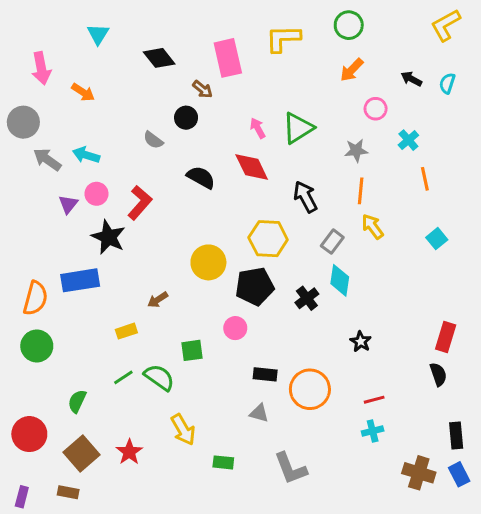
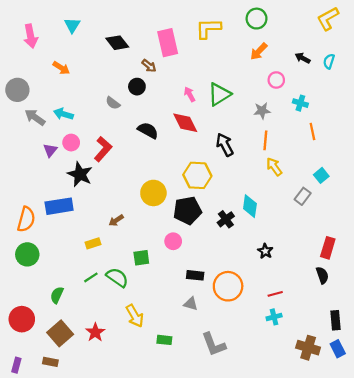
pink arrow: (41, 68) -> (31, 36), moved
cyan cross: (408, 140) -> (300, 103), turned -32
gray rectangle: (332, 242) -> (303, 196), moved

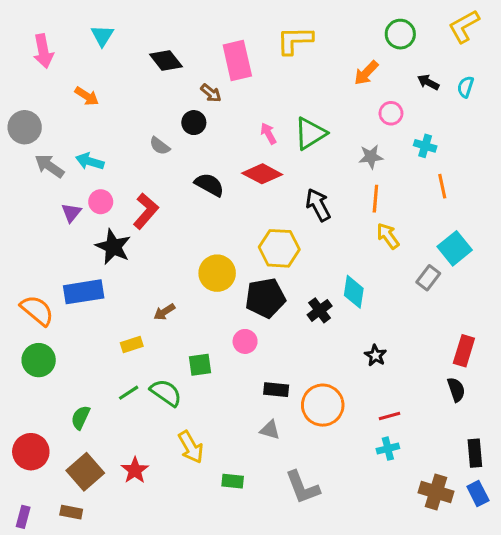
green circle: (257, 19) -> (400, 34), moved
red diamond: (185, 123) -> (262, 174), turned -36
cyan square: (321, 175) -> (455, 248), size x1.5
orange semicircle: (26, 219) -> (37, 310), turned -65

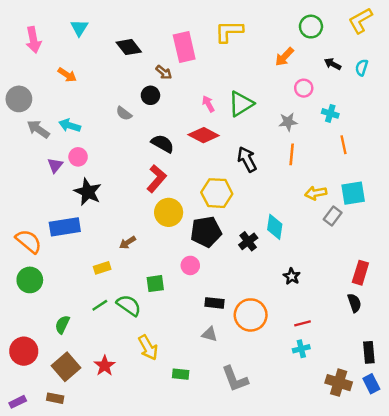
red L-shape: (146, 211) -> (156, 179), moved
yellow arrow: (388, 236) -> (316, 193), moved, turned -65
cyan square: (455, 248) -> (353, 193), turned 30
purple rectangle: (23, 517) -> (18, 402), turned 49

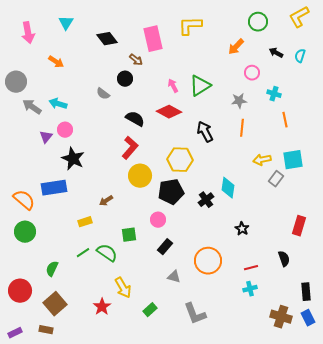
black rectangle: (214, 303) -> (165, 247), moved, turned -56
black semicircle: (354, 303) -> (284, 259), moved
red star: (105, 366) -> (102, 307), moved
green rectangle: (181, 374) -> (150, 310), turned -48

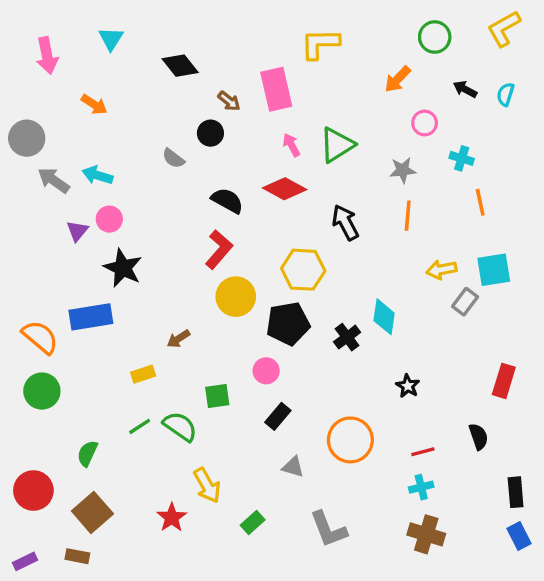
pink rectangle: (153, 39) -> (276, 89), moved
brown cross: (281, 317) -> (426, 534), moved

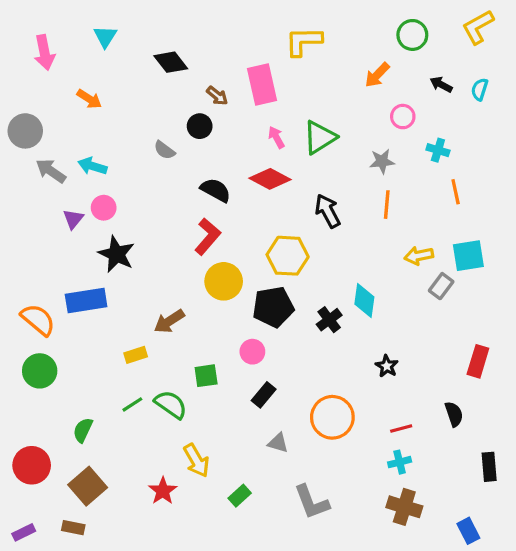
brown arrow: (178, 339) -> (169, 321), size x1.4
blue rectangle: (519, 536) -> (468, 531), moved

